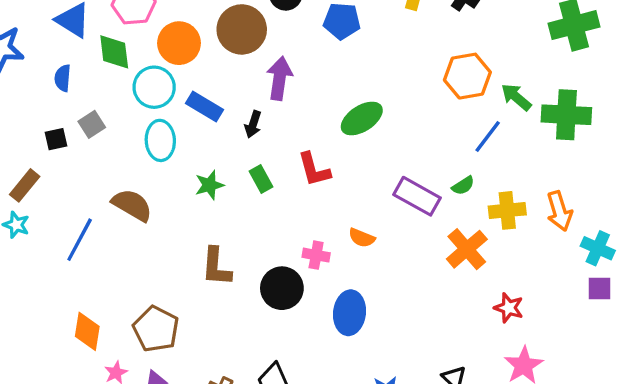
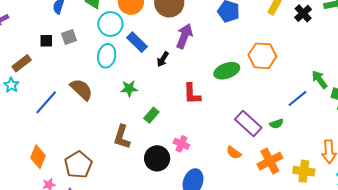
orange hexagon: (467, 76) -> (262, 56), moved
green rectangle: (261, 179) -> (151, 115), moved, turned 56
yellow cross: (507, 210) -> (304, 171), moved
orange semicircle: (362, 238) -> (234, 153), moved

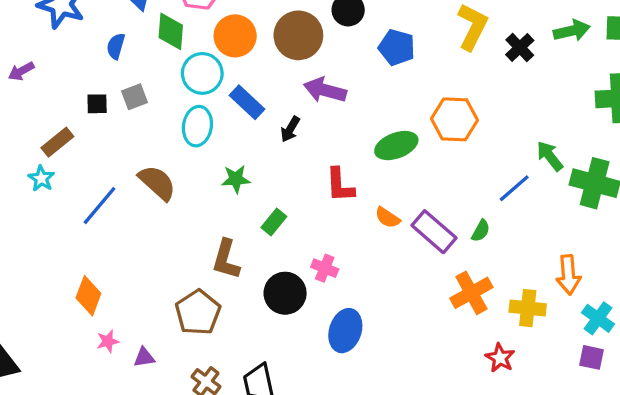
purple arrow: (184, 36) -> (325, 90), turned -95
green semicircle: (277, 124) -> (481, 231), turned -40
orange semicircle: (234, 153) -> (387, 218), moved
brown pentagon: (78, 165) -> (198, 312), moved

